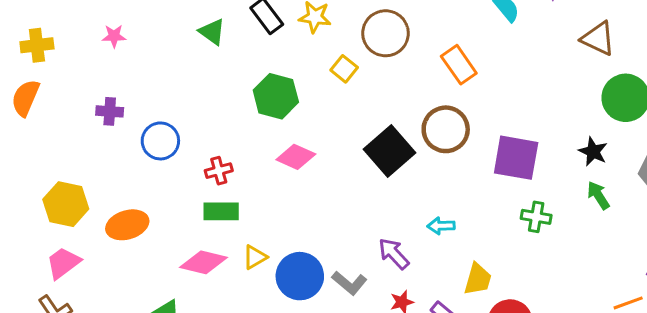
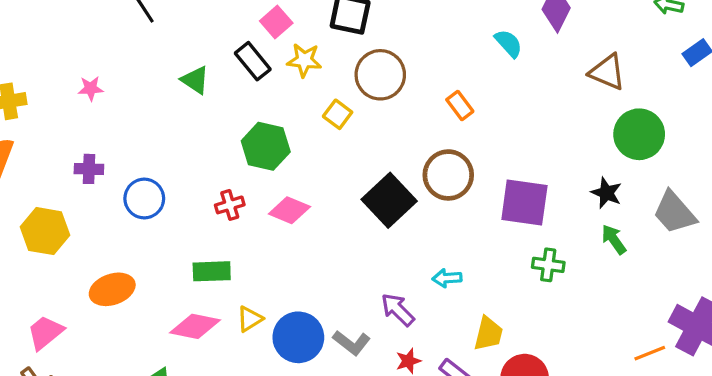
orange rectangle: (459, 65) -> (460, 105), size x0.7
red cross: (219, 171) -> (230, 205), moved
yellow hexagon: (66, 204) -> (45, 231), moved

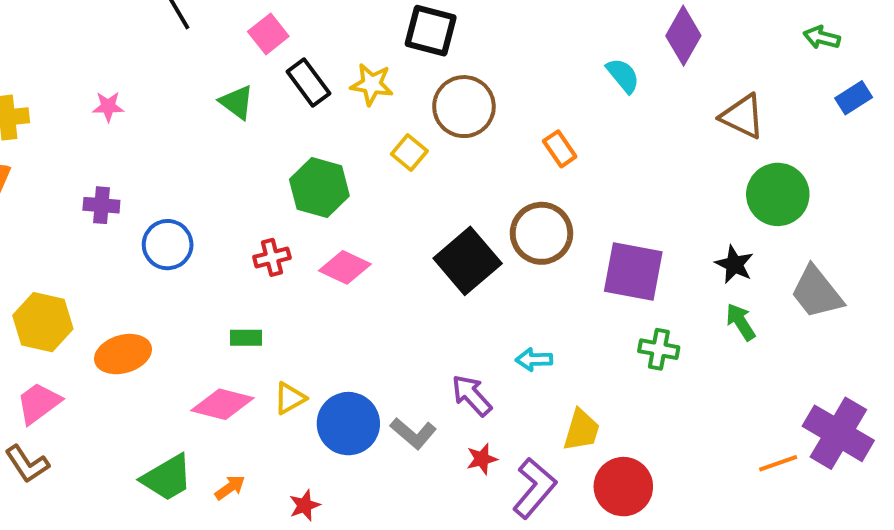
pink square: (276, 22) -> (268, 34), moved
yellow hexagon: (45, 231) -> (43, 322), moved
green rectangle: (212, 271) -> (246, 338), size x0.7

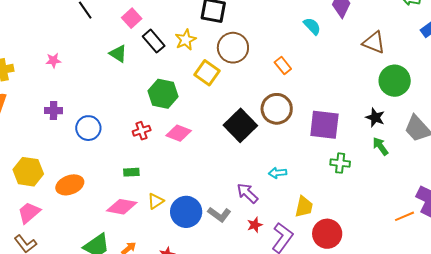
yellow star: (372, 84) -> (186, 40), turned -30
yellow square: (409, 153) -> (207, 73), size x1.4

